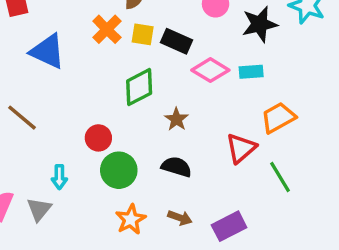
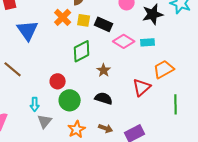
blue triangle: (47, 51) -> (28, 30), turned 30
green line: (280, 177) -> (176, 104), moved, turned 30
gray triangle: (39, 209) -> (45, 121), moved

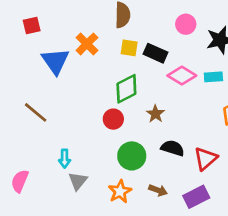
orange cross: (63, 17) -> (87, 44), moved
red circle: (58, 81) -> (113, 119), moved
red triangle: (142, 87) -> (206, 159), moved
black semicircle: (104, 98) -> (173, 148), moved
green circle: (70, 100) -> (132, 156), moved

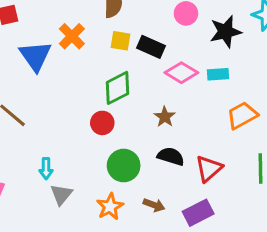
brown star: (155, 114) -> (165, 117), moved

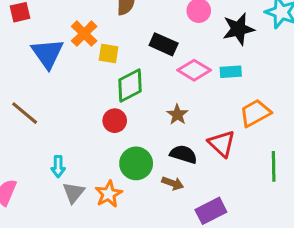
yellow square: (121, 41) -> (109, 53), moved
red triangle: (209, 169) -> (222, 144), moved, turned -36
brown arrow: (154, 205) -> (173, 183), moved
orange star: (110, 207) -> (109, 194), moved

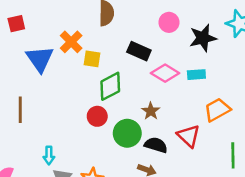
brown line: (25, 113) -> (20, 110), turned 50
green circle: (136, 163) -> (127, 133), moved

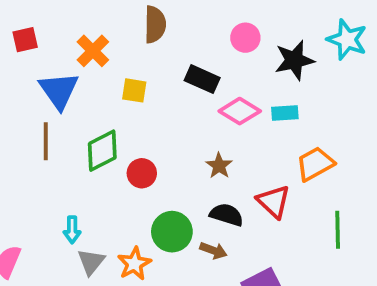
orange cross: (71, 42) -> (93, 51), moved
green diamond: (110, 86) -> (102, 151), moved
brown line: (20, 110) -> (46, 141), moved
green circle: (127, 133) -> (172, 232), moved

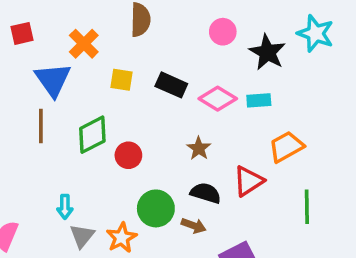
black star: (294, 60) -> (267, 52), turned -30
black rectangle: (202, 79) -> (171, 85), moved
red triangle: (274, 202) -> (249, 181), turned 44

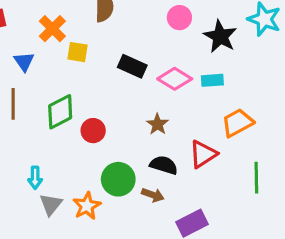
blue triangle: (53, 80) -> (24, 62), size x0.6
yellow square: (122, 80) -> (77, 52), moved

